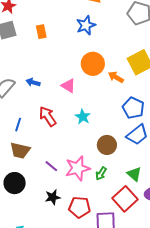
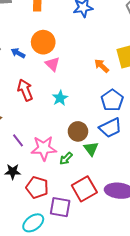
orange circle: (93, 64) -> (43, 42), moved
green triangle: (134, 174) -> (91, 149), moved

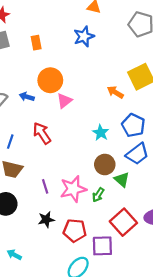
pink triangle: (52, 64) -> (64, 101), turned 49
cyan star: (60, 98) -> (101, 133), moved
purple line: (18, 140) -> (45, 186), turned 32

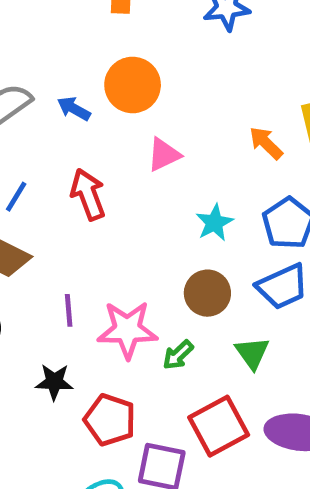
pink triangle: (64, 101) -> (164, 155), moved
green triangle: (122, 179) -> (252, 353), moved

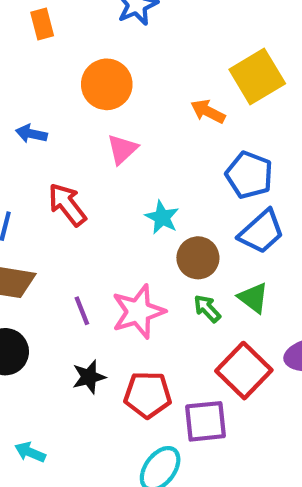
orange circle: (133, 85) -> (107, 84), moved
cyan star: (214, 223) -> (162, 217), moved
green arrow: (178, 355) -> (207, 309), moved, turned 108

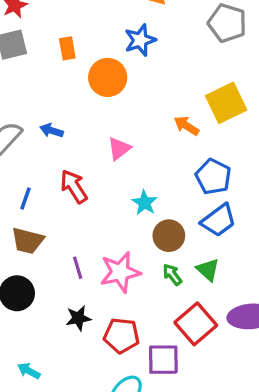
orange circle: (107, 84) -> (108, 77), moved

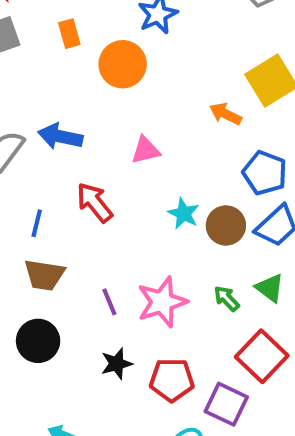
blue arrow: (52, 131) -> (60, 136), size x1.5
pink triangle: (119, 149) -> (146, 150), turned 30
brown circle: (169, 236) -> (226, 225), moved
purple square: (163, 360) -> (226, 404), turned 32

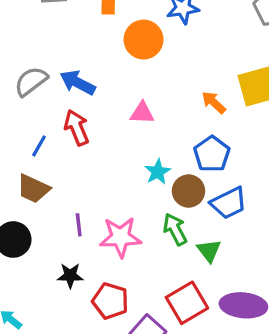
blue pentagon: (265, 173) -> (212, 154), moved
red arrow: (95, 202) -> (77, 128), moved
green arrow: (227, 298) -> (175, 229), moved, size x1.4

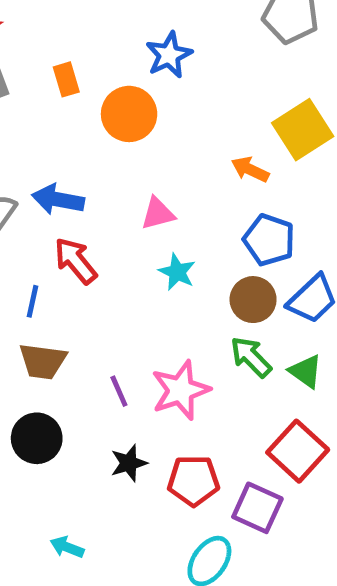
cyan star: (158, 172) -> (177, 272), moved

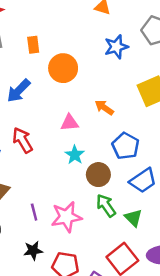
blue star: (169, 55) -> (116, 47), moved
orange arrow: (250, 169) -> (104, 108), moved
blue arrow: (58, 200) -> (19, 91), moved, turned -65
brown circle: (253, 300) -> (98, 175), moved

